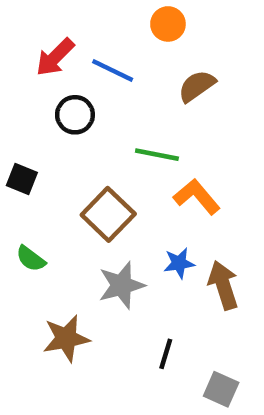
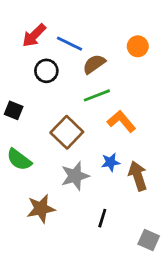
orange circle: (168, 24) -> (138, 46), moved
brown semicircle: (197, 86) -> (94, 64), moved
green line: (157, 155) -> (97, 95), turned -32
green semicircle: (31, 259) -> (19, 160), size x1.4
gray square: (221, 389) -> (149, 240), moved

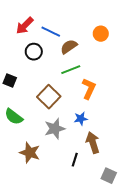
orange L-shape: (121, 121) -> (89, 89), turned 65
brown arrow: (138, 176) -> (93, 143), moved
brown star: (41, 209) -> (30, 153), turned 30

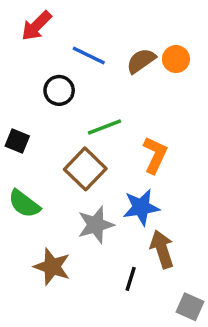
red arrow: (25, 26) -> (36, 26), moved
brown semicircle: (69, 47) -> (141, 61), moved
green line: (71, 70) -> (104, 127), moved
blue star: (81, 119) -> (141, 207), size x1.5

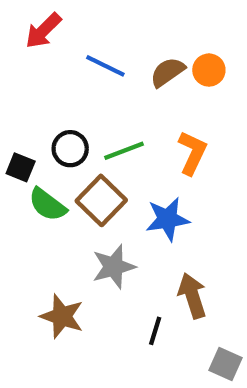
black circle: (59, 90) -> (70, 149), moved
orange L-shape: (155, 155) -> (192, 153), moved
green semicircle: (24, 204) -> (47, 205), moved
blue star: (141, 207) -> (167, 219), moved

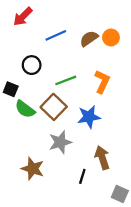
blue line: (105, 66) -> (56, 35), turned -50
black circle: (70, 149) -> (32, 65), moved

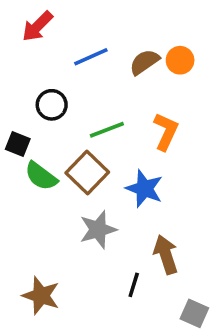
blue star: (89, 117) -> (144, 189), turned 30
brown star: (33, 169) -> (41, 296), moved

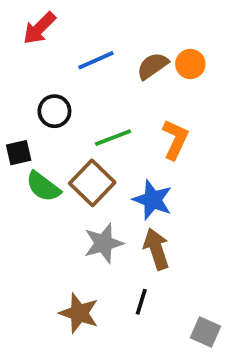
black square: (18, 144) -> (19, 153), turned -35
brown arrow: (166, 255) -> (156, 249), moved
brown star: (41, 296) -> (79, 313), moved

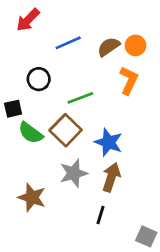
orange L-shape: (175, 139) -> (129, 80), moved
brown arrow: (156, 249) -> (111, 177), turned 36
brown star: (79, 313) -> (32, 197), moved

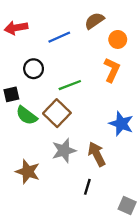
red arrow: (28, 20) -> (16, 28), moved, turned 35
brown semicircle: (109, 47) -> (94, 21), moved
blue star: (109, 142) -> (121, 124), moved
brown arrow: (111, 177) -> (97, 154), turned -45

